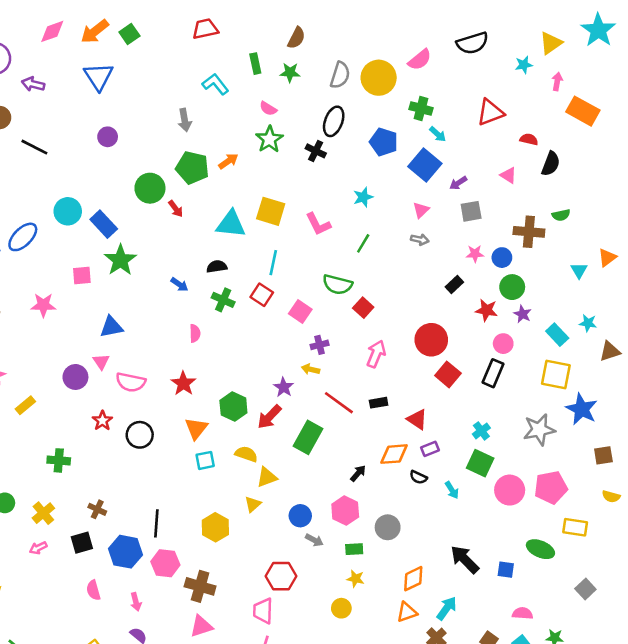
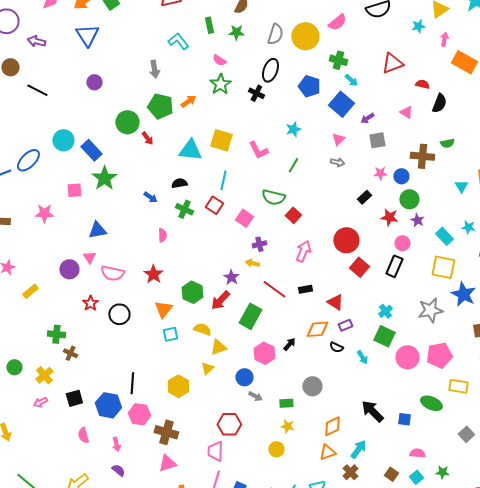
brown cross: (97, 509) -> (70, 353), moved
pink hexagon: (345, 511) -> (264, 353), moved

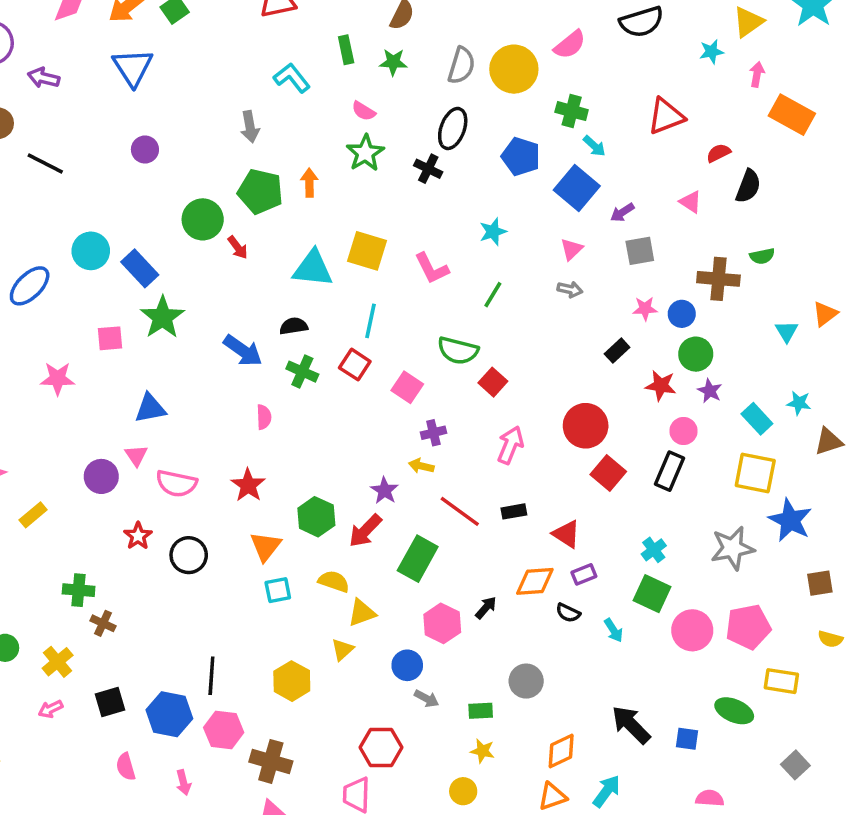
red semicircle: (422, 84) -> (718, 153), turned -40
orange arrow: (188, 101) -> (309, 183), turned -56
blue arrow: (150, 197) -> (243, 351), size x1.6

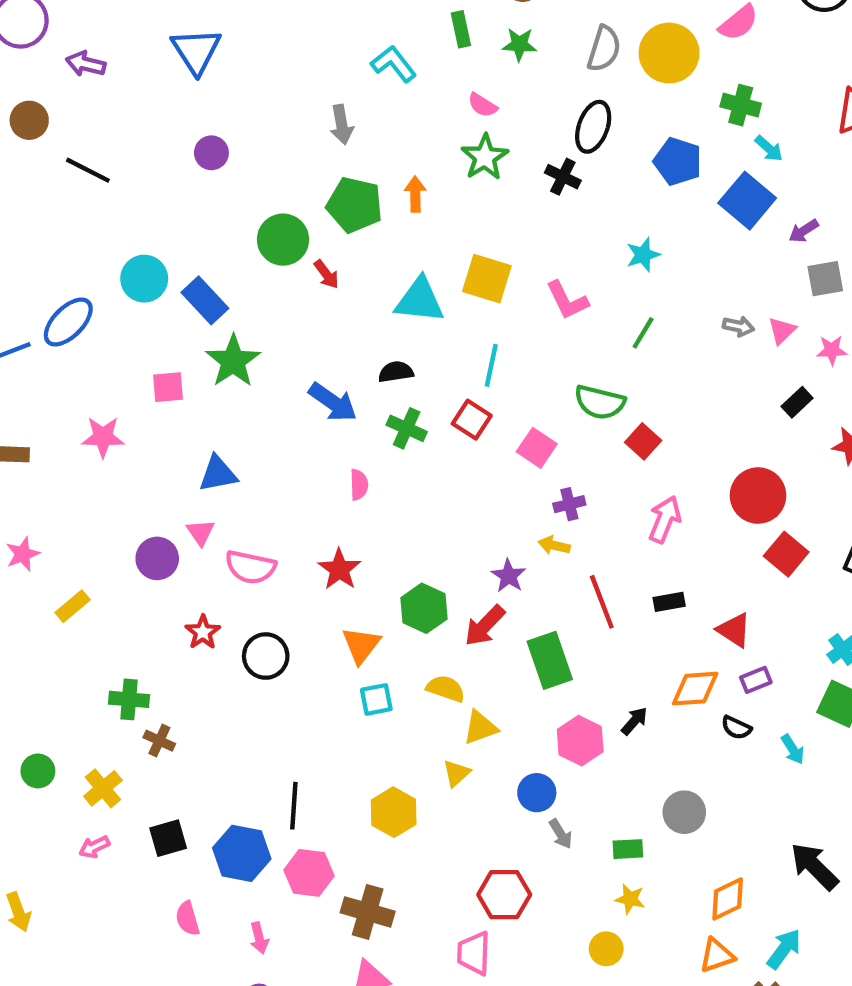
pink triangle: (572, 249) -> (782, 331), moved
red line: (460, 511) -> (602, 602), turned 33
green rectangle: (418, 559) -> (550, 660), turned -48
gray arrow: (426, 699) -> (561, 834), turned 30

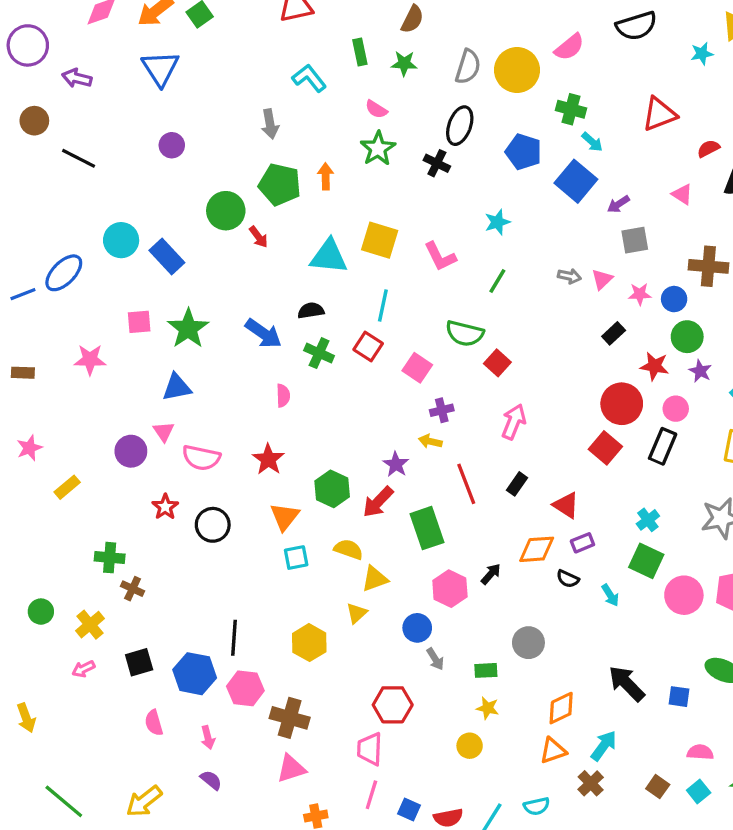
green star: (233, 361) -> (188, 328), moved
red circle: (758, 496) -> (622, 404), moved
black rectangle: (669, 602) -> (517, 484), turned -45

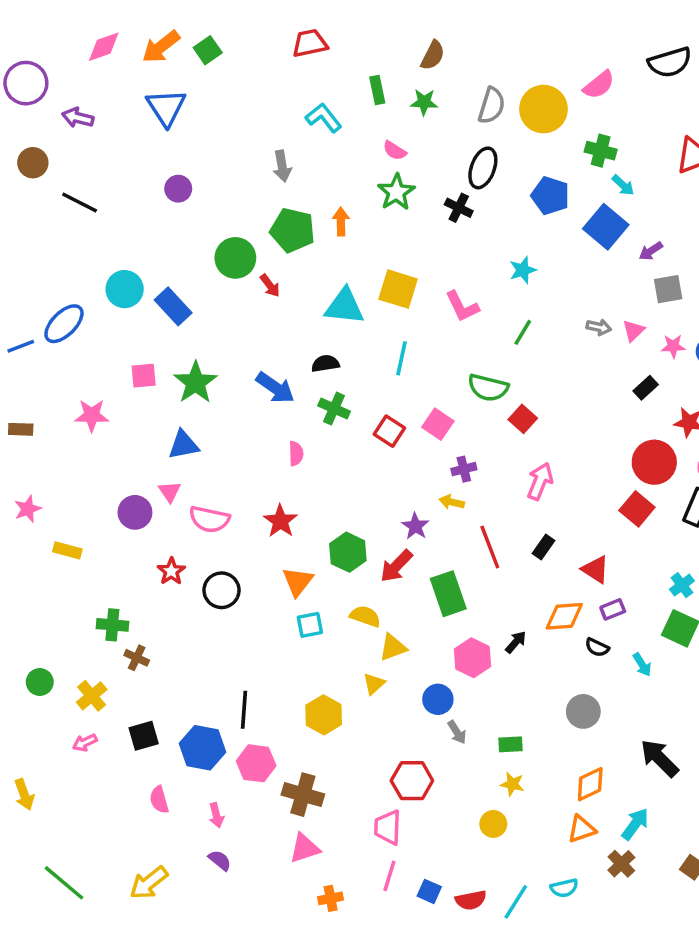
red square: (368, 346) -> (389, 431), moved
yellow rectangle: (67, 487) -> (67, 550), turned 55
gray circle: (528, 643) -> (583, 711), moved

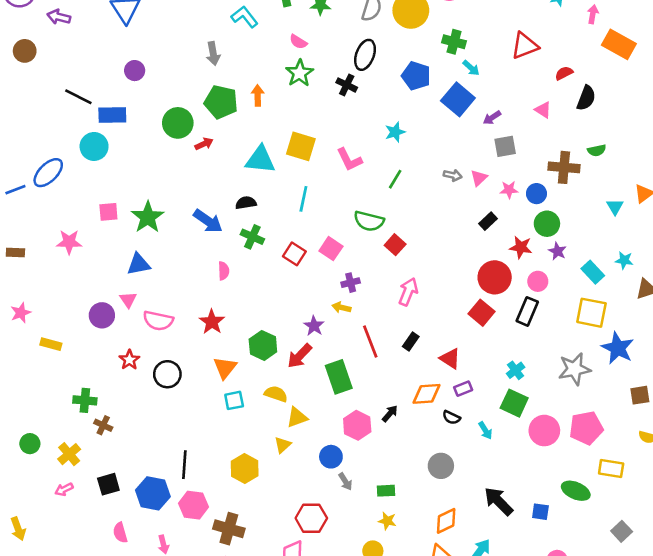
black line: (80, 203) -> (78, 97), moved
red arrow: (270, 286) -> (204, 144), turned -78
blue rectangle: (173, 306) -> (112, 115), moved, turned -48

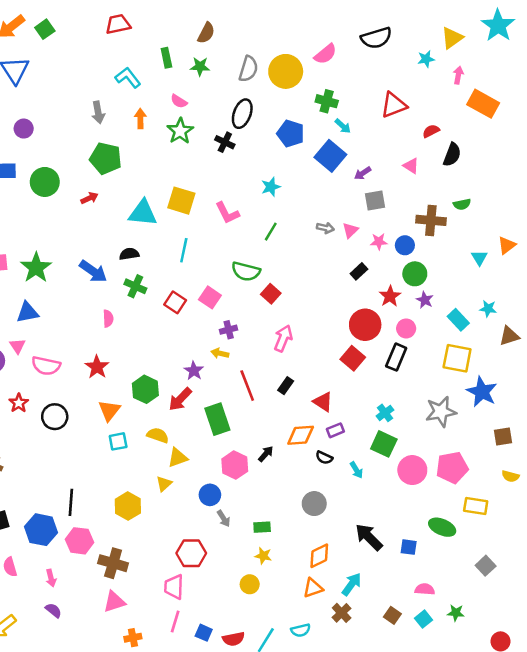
orange arrow: (258, 95) -> (140, 119), moved
green circle: (178, 123) -> (45, 182), moved
red star: (521, 247) -> (390, 296), turned 30

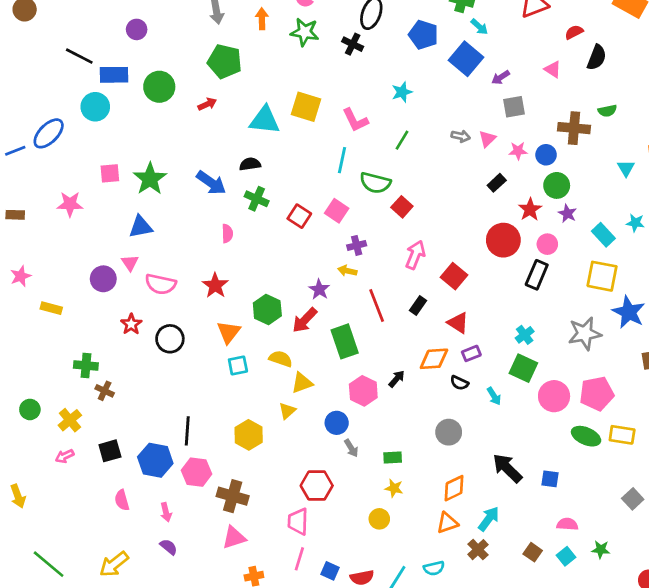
green star: (180, 131) -> (305, 32), turned -30
cyan line: (184, 250) -> (342, 160), moved
red square: (353, 358) -> (454, 276), moved
green ellipse: (442, 527) -> (586, 436), moved

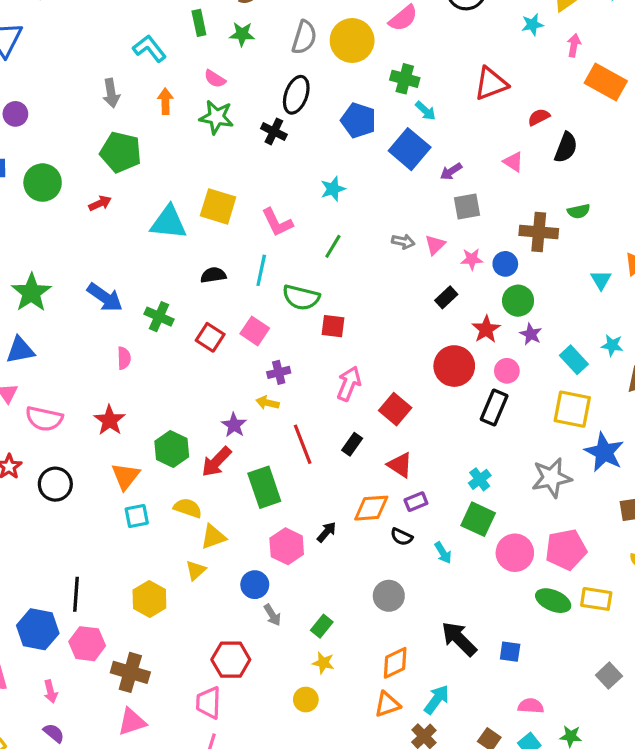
black semicircle: (250, 164) -> (213, 275), moved
red square: (402, 207) -> (333, 326), turned -35
green rectangle: (393, 457) -> (322, 626), turned -48

